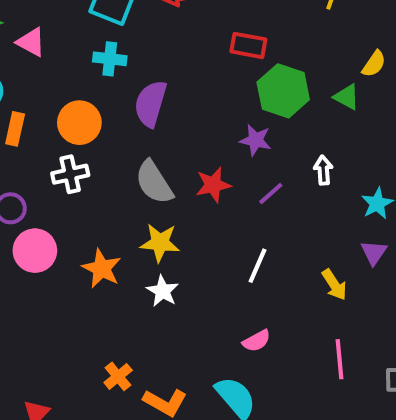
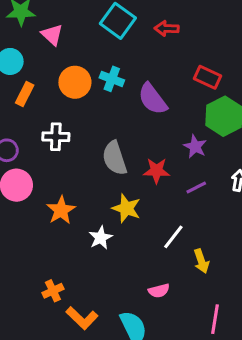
cyan cross: (110, 59) -> (112, 79), moved
purple semicircle: (151, 104) -> (153, 99), moved, turned -68
orange circle: (79, 123) -> (75, 82), moved
yellow star: (160, 243) -> (126, 208), moved
yellow arrow: (334, 285) -> (201, 261), moved

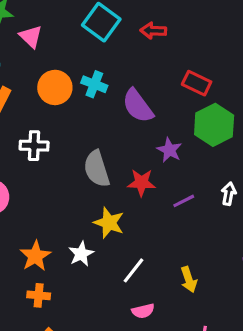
purple star: (195, 146) -> (169, 150), moved
orange star: (61, 210) -> (35, 256), moved
white line: (173, 237) -> (133, 270), moved
orange cross: (53, 291) -> (39, 295), moved, turned 30

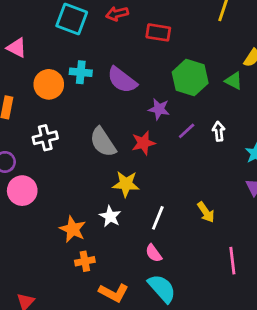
red rectangle: (197, 83) -> (158, 32), moved
purple line: (184, 201) -> (187, 131), moved
pink semicircle: (143, 311) -> (154, 253), moved, turned 84

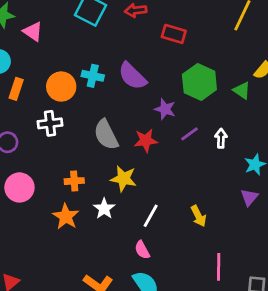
cyan cross: (81, 72) -> (93, 76), moved
orange circle: (49, 84) -> (61, 87), moved
pink circle: (22, 191) -> (19, 187), moved
orange cross: (85, 261) -> (74, 181), moved

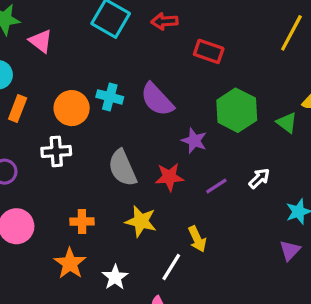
purple line: (189, 134) -> (216, 186), moved
white arrow: (221, 138) -> (259, 178), turned 42
white star: (104, 209) -> (115, 277), moved
yellow arrow: (198, 216) -> (197, 239), moved

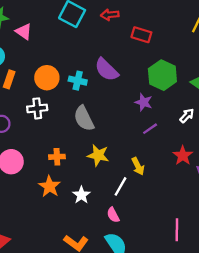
cyan cross: (110, 97) -> (78, 81), moved
purple star: (194, 141) -> (144, 102), moved
red star: (169, 177) -> (183, 156), moved, turned -30
white arrow: (259, 178) -> (187, 116), moved

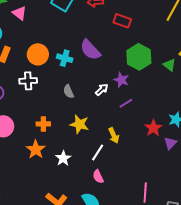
white arrow: (187, 116) -> (102, 90), moved
gray semicircle: (84, 118) -> (69, 91), size x0.6
pink semicircle: (113, 215) -> (98, 177), moved

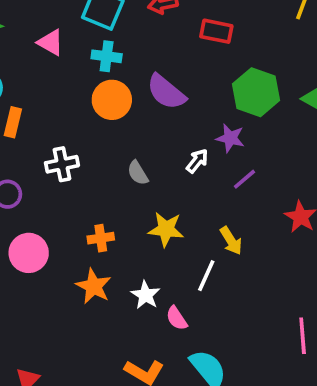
pink triangle: (19, 13) -> (51, 42), moved
orange circle: (38, 54) -> (112, 100), moved
cyan cross: (65, 58) -> (107, 56), moved
pink semicircle: (98, 177) -> (177, 318), moved

